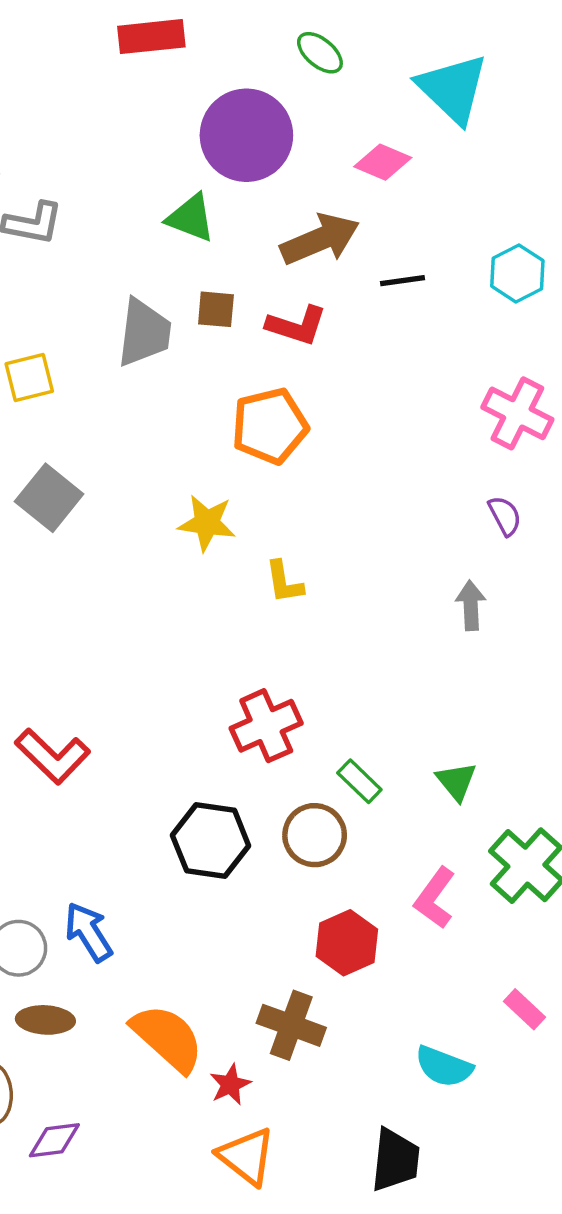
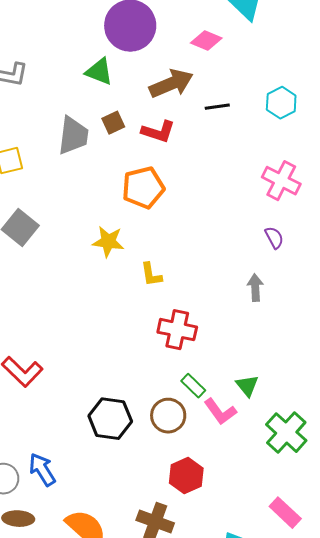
brown square: (216, 309) -> (113, 123), turned -30
red cross: (266, 726) -> (177, 330), moved, turned 36
pink L-shape: (435, 898) -> (220, 412), moved, turned -72
pink rectangle: (525, 1009) -> (285, 513), size x1.4

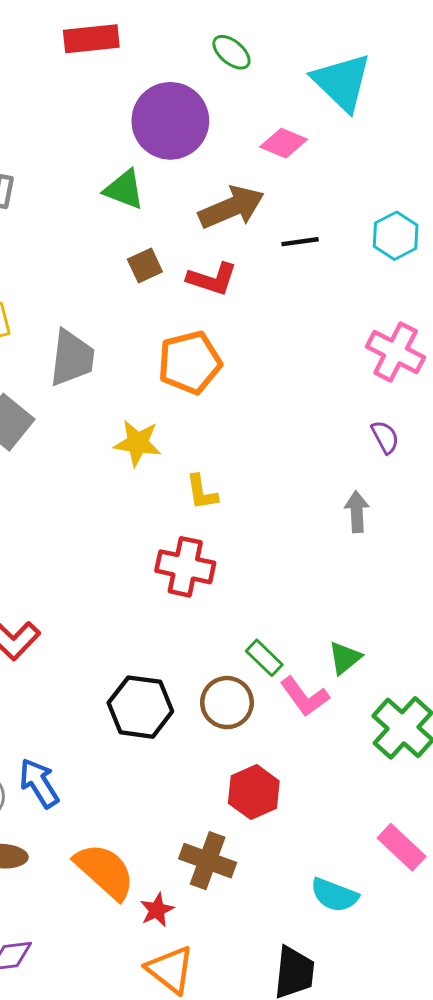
gray trapezoid: (73, 136) -> (72, 358), moved
red cross: (177, 330) -> (185, 567), moved
green triangle: (247, 386) -> (345, 658), turned 30

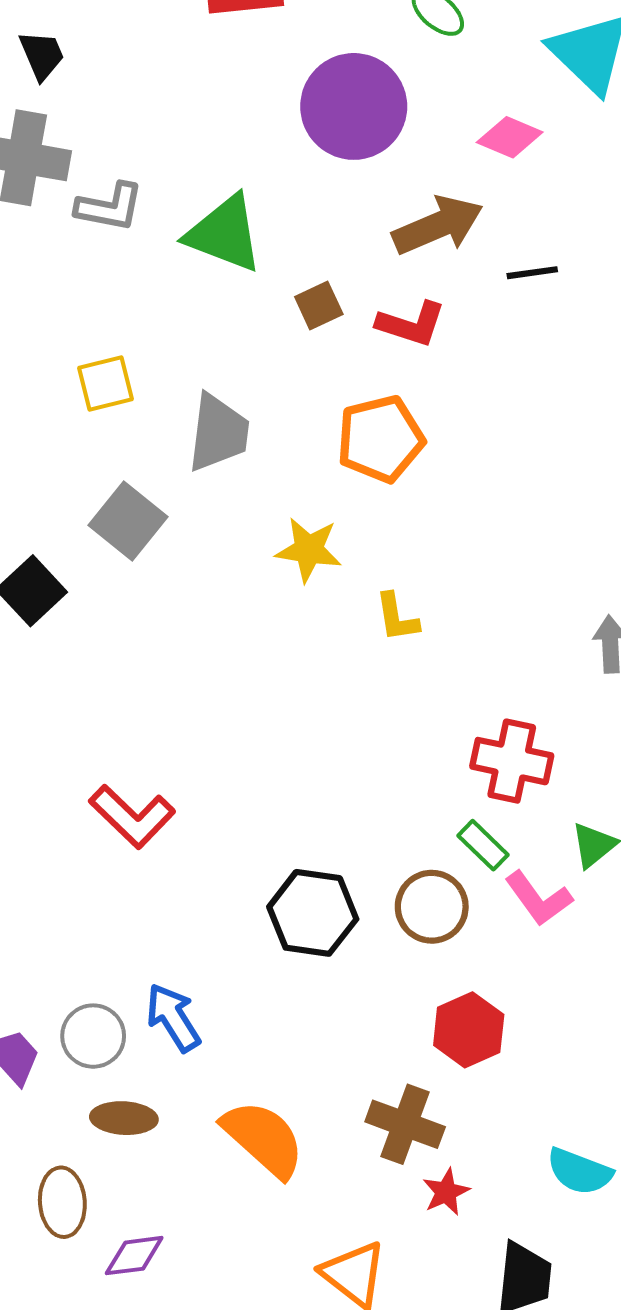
green triangle: (124, 189) -> (224, 234), moved, size x1.4
red cross: (185, 567) -> (512, 761), moved
red star: (157, 910) -> (446, 1192), moved

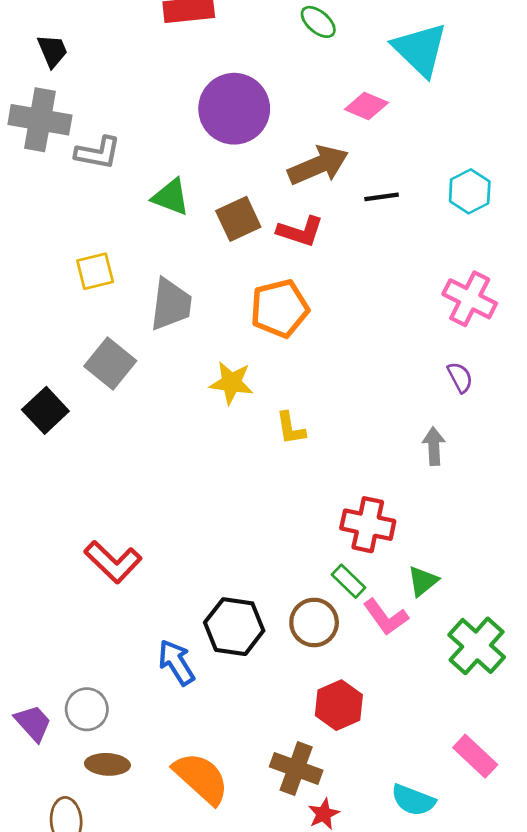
purple circle: (354, 106) -> (234, 109), moved
green triangle: (224, 234) -> (171, 197), moved, size x0.7
brown square: (319, 306) -> (238, 219), size x1.4
blue arrow: (173, 1018) -> (176, 662), moved

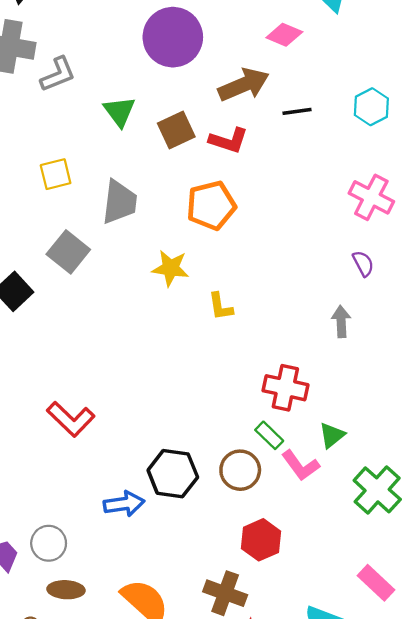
gray L-shape: (98, 153) -> (58, 74), turned -33
green triangle: (171, 197) -> (119, 111), turned 32
blue arrow: (176, 662) -> (124, 504), turned 114

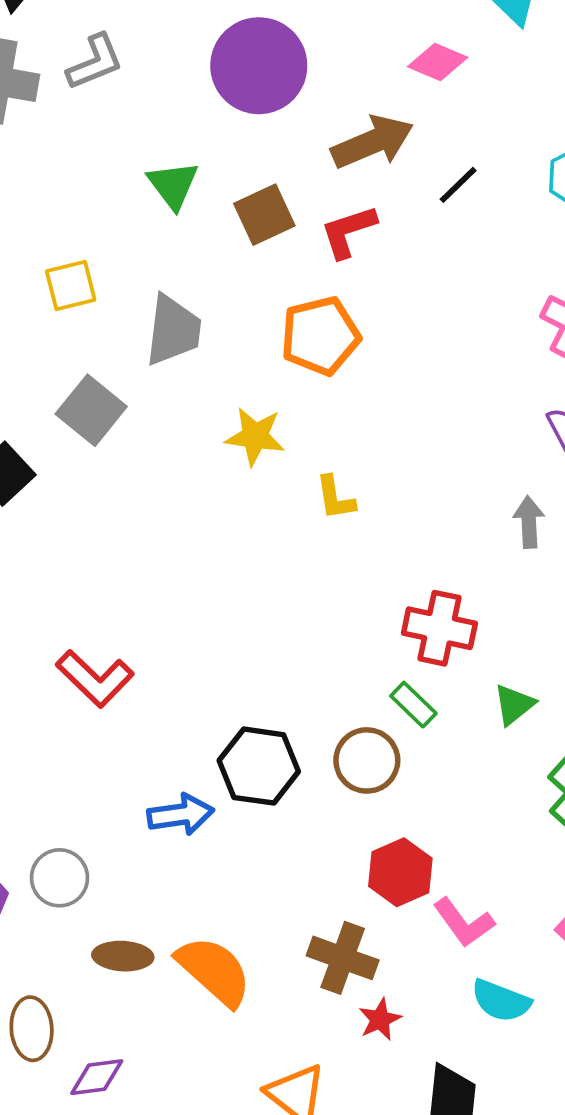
gray L-shape: (58, 74) -> (95, 62), moved
black line: (297, 111) -> (458, 185), turned -36
red L-shape: (229, 140) -> (348, 231), turned 144
pink L-shape: (301, 466) -> (464, 923), moved
brown ellipse: (66, 590) -> (123, 956), moved

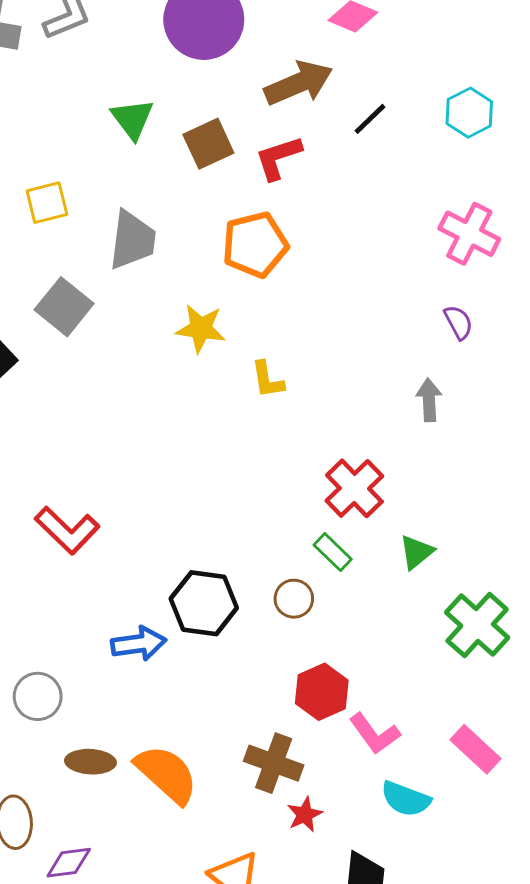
red cross: (439, 628) -> (354, 488), turned 34
brown circle: (367, 760) -> (294, 599), size x0.7

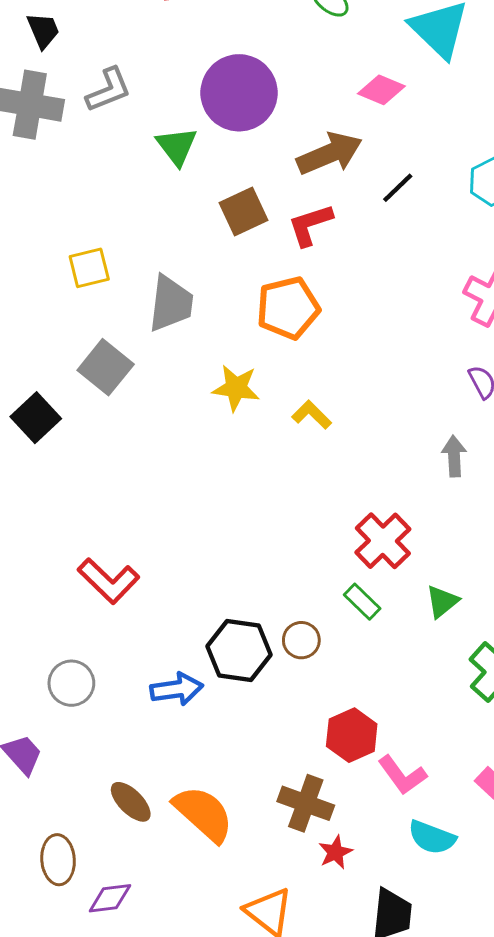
green triangle: (132, 119) -> (177, 146), moved
yellow L-shape: (267, 380) -> (312, 415), moved, turned 144
brown circle: (294, 599) -> (301, 640), moved
gray circle: (38, 696) -> (71, 683), moved
brown ellipse: (90, 762) -> (131, 802), turned 42

